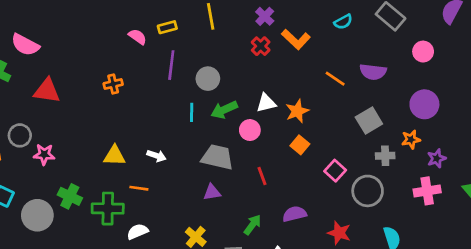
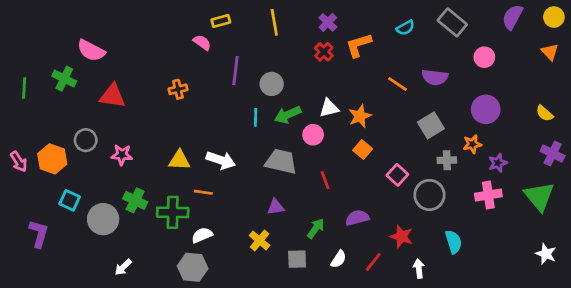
yellow rectangle: (167, 27) -> (221, 21), moved
orange L-shape: (296, 39) -> (359, 45), turned 120
pink star: (44, 154) -> (122, 155), moved
white arrow: (156, 156) -> (221, 160), size x1.5
purple triangle: (212, 192) -> (276, 207), moved

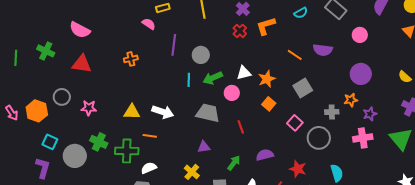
pink semicircle: (91, 50) -> (80, 30), moved
gray square: (431, 125) -> (303, 88), moved
purple L-shape: (39, 234) -> (43, 168), moved

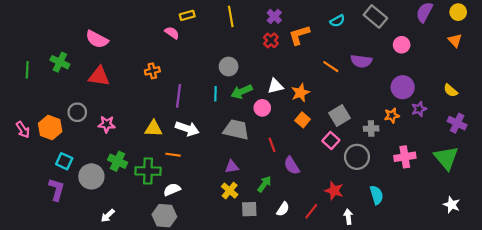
purple line: (174, 45) -> (178, 96), moved
gray square: (303, 88) -> (340, 116), moved
purple star: (370, 114) -> (419, 109), moved
purple semicircle: (265, 155) -> (292, 166), moved, turned -108
yellow cross: (192, 172) -> (230, 191), moved

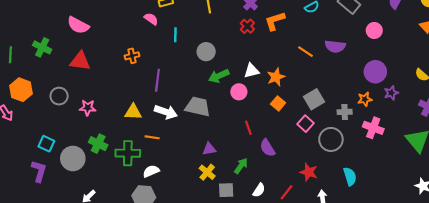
cyan line: (215, 94) -> (175, 35), moved
orange hexagon: (50, 127) -> (21, 90), moved
gray trapezoid: (236, 130) -> (198, 107), moved
pink cross: (405, 157) -> (373, 128), moved, turned 30

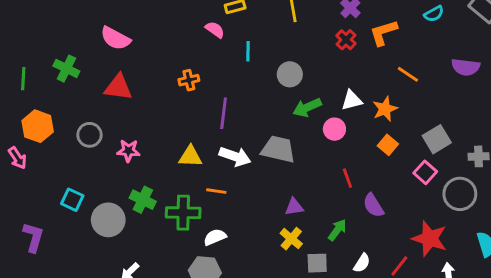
orange line: (306, 52) -> (408, 74), moved
purple L-shape: (39, 171) -> (33, 237), moved
red star: (309, 172) -> (430, 239), size x1.4

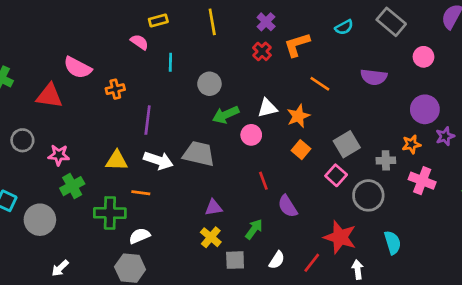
pink semicircle: (115, 38) -> (78, 68), moved
green cross: (143, 200) -> (72, 186), moved, turned 35

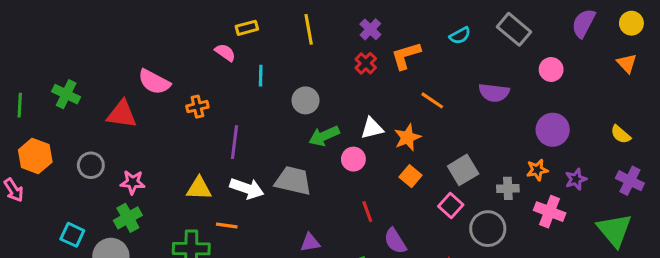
purple star: (445, 136) -> (576, 179), moved
green cross: (72, 186) -> (128, 218), moved

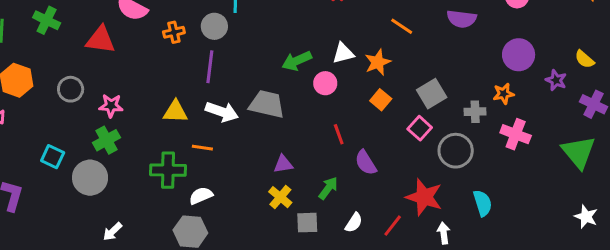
gray circle: (306, 100) -> (214, 26), moved
purple star: (576, 179) -> (556, 80), moved, turned -30

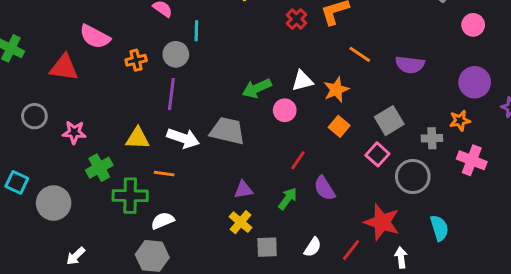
purple semicircle: (462, 19) -> (410, 65), moved
red line: (339, 134) -> (298, 160), turned 54
green cross: (106, 140) -> (99, 168), moved
green arrow: (328, 188) -> (288, 199), moved

